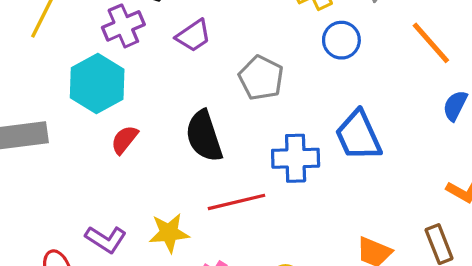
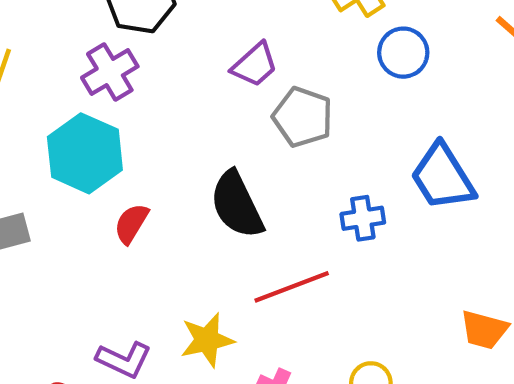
purple trapezoid: (193, 36) -> (255, 65), moved
blue cross: (296, 158) -> (363, 218), size x0.7

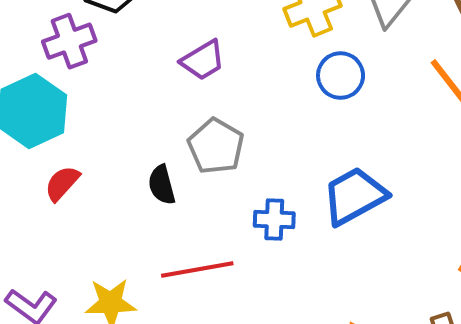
gray pentagon: (303, 117) -> (216, 146), moved
blue trapezoid: (443, 177) -> (354, 196), turned 82
black semicircle: (237, 205) -> (162, 185), size x0.6

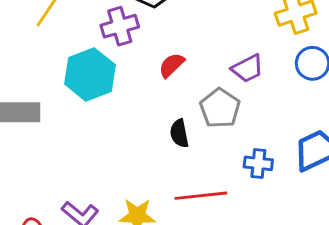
purple trapezoid: (203, 60) -> (247, 68), moved
red semicircle: (62, 183) -> (172, 65), moved

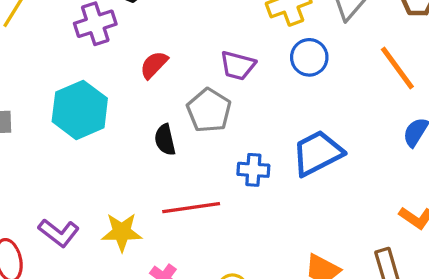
purple trapezoid: (247, 68) -> (238, 65), turned 44
cyan hexagon: (90, 74) -> (80, 110), moved

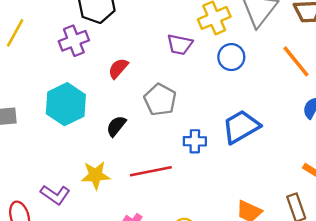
purple trapezoid: (238, 65) -> (180, 45), moved
black semicircle: (165, 140) -> (116, 126), moved, turned 55
yellow star: (122, 232) -> (96, 175), moved

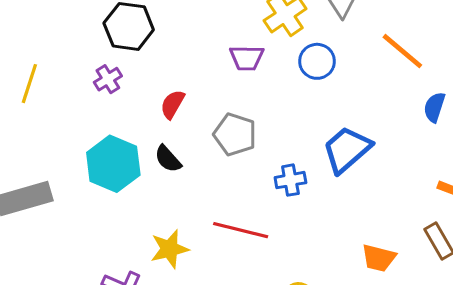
purple cross: (74, 41) -> (108, 79), size x0.7
black semicircle: (116, 126) -> (168, 159), moved, turned -70
red line: (151, 171) -> (241, 230), turned 36

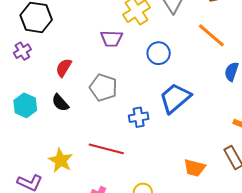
blue circle: (317, 61) -> (159, 53), moved
cyan hexagon: (113, 164) -> (25, 105), size x0.7
yellow star: (169, 249) -> (61, 160), turned -30

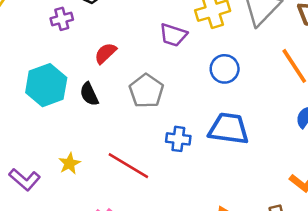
blue trapezoid: (175, 98) -> (229, 129), turned 32
cyan hexagon: (25, 105) -> (46, 85), size x1.4
yellow star: (61, 160) -> (69, 164), size x0.7

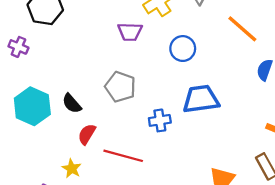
purple cross: (62, 19) -> (18, 47), moved, turned -36
red semicircle: (105, 53) -> (87, 134), moved

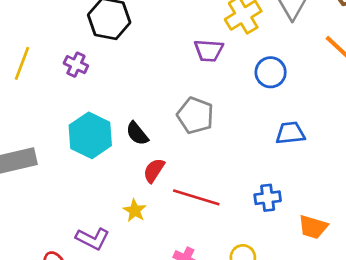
blue trapezoid: (201, 99) -> (290, 133), size x0.7
blue cross: (160, 120) -> (268, 198), moved

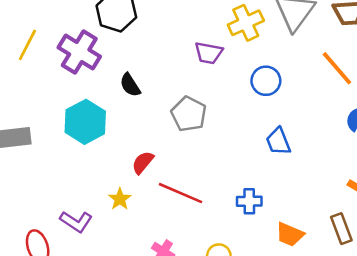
purple cross: (76, 65) -> (79, 52), size x1.8
blue trapezoid: (290, 133) -> (278, 141), turned -112
black semicircle: (137, 134) -> (130, 85), moved

